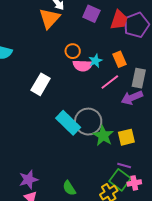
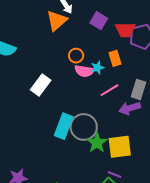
red trapezoid: (119, 20) -> (125, 30), turned 65
orange rectangle: (119, 59) -> (115, 58), moved
cyan rectangle: (68, 123) -> (64, 126), turned 60
yellow square: (126, 137) -> (120, 147), size x1.4

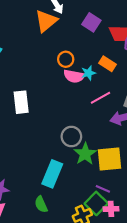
orange rectangle: (115, 58) -> (108, 64), turned -42
white rectangle: (41, 85) -> (21, 102), moved, turned -45
cyan rectangle: (64, 126) -> (52, 174), moved
gray circle: (84, 127) -> (71, 137), size x0.7

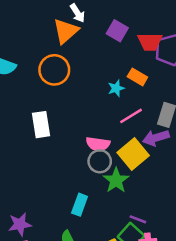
orange circle: (66, 59) -> (54, 70), moved, size x1.6
pink semicircle: (74, 76) -> (98, 144), moved
yellow square: (110, 159) -> (133, 154), moved, turned -32
cyan rectangle: (52, 174) -> (80, 205), size x0.7

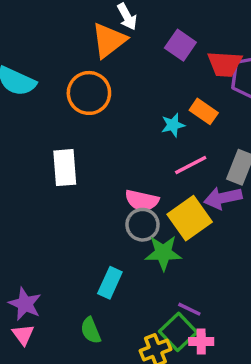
green star: (116, 180) -> (163, 253), turned 30
purple star: (20, 224) -> (25, 304), turned 30

